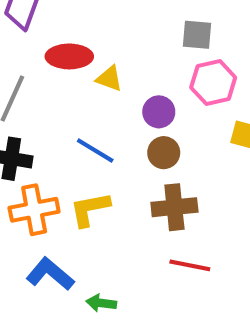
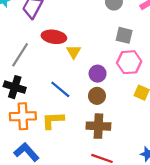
yellow triangle: (109, 79) -> (74, 52), turned 32

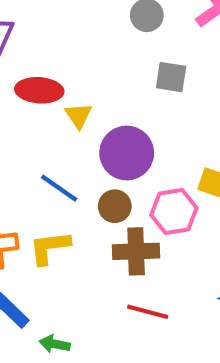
pink hexagon: (129, 62) -> (174, 212), moved
purple circle: (98, 74) -> (127, 153), size x1.6
brown circle: (97, 96) -> (115, 206), moved

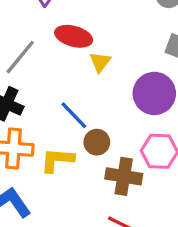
purple circle: (127, 153) -> (154, 93), moved
brown circle: (115, 206) -> (97, 142), moved

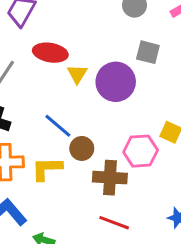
purple circle: (154, 93) -> (116, 82), moved

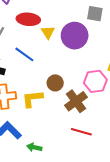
blue line: (58, 126) -> (24, 54), moved
brown cross: (110, 178) -> (76, 101), turned -35

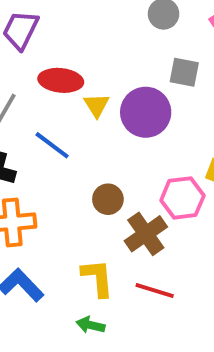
yellow L-shape: (32, 99) -> (98, 278), moved, turned 90
green arrow: (34, 147) -> (91, 325), moved

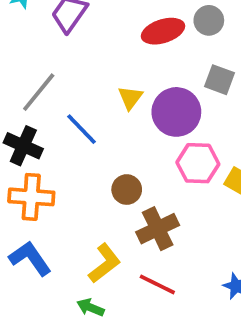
red ellipse: (61, 80) -> (163, 31), moved, turned -33
pink hexagon: (182, 198) -> (198, 163), moved
yellow L-shape: (98, 278) -> (105, 263), turned 48

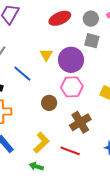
gray circle: (209, 20) -> (91, 19), moved
pink hexagon: (198, 163) -> (72, 87), moved
brown cross: (158, 229) -> (80, 122), moved

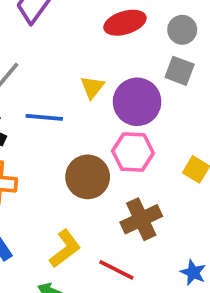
blue line: (22, 74) -> (44, 117), turned -42
brown circle: (49, 103) -> (88, 177), size x1.5

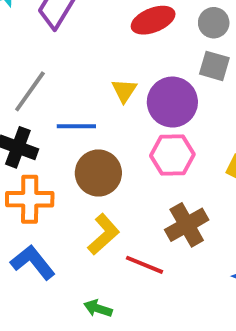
brown circle: (88, 177) -> (98, 173), moved
yellow L-shape: (65, 249) -> (104, 234), moved
red line: (116, 270) -> (144, 265), moved

